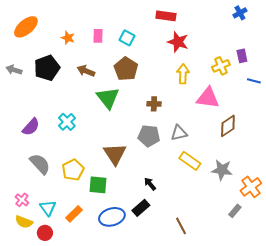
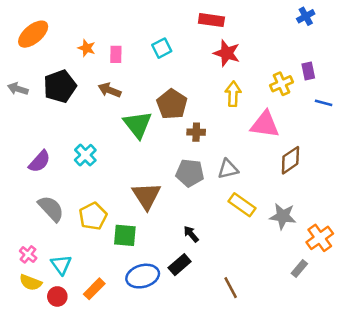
pink rectangle: (98, 36) -> (116, 54), moved
cyan square: (127, 38) -> (162, 48), turned 35
brown pentagon: (126, 69) -> (172, 104), moved
orange rectangle: (74, 214) -> (94, 289), moved

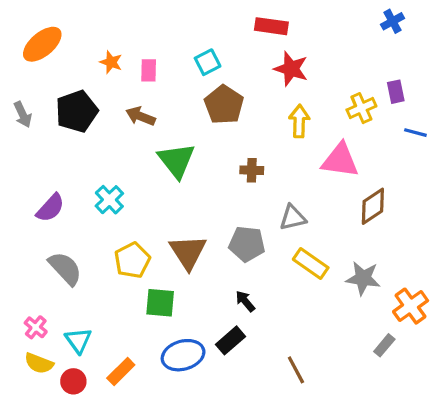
gray arrow: (18, 89) -> (23, 115), turned -132
brown pentagon: (172, 104) -> (224, 105), moved
gray pentagon: (190, 173) -> (247, 244), moved
yellow pentagon: (93, 216) -> (132, 260), moved

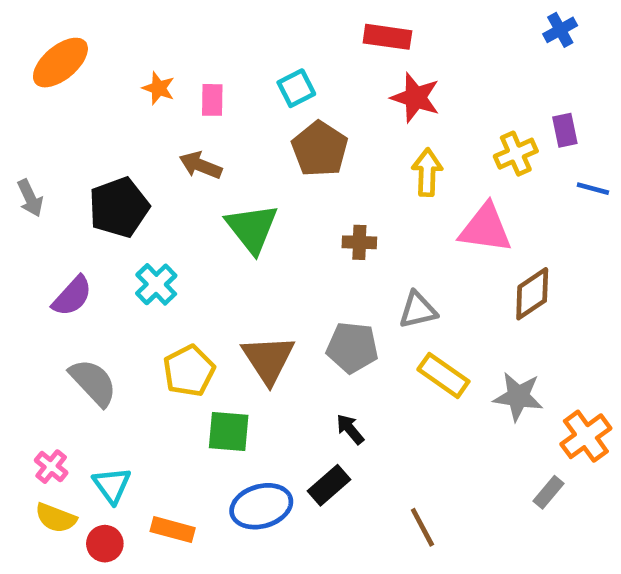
black pentagon: (77, 111) -> (119, 207), moved
gray arrow: (23, 115) -> (30, 198), moved
orange rectangle: (121, 372) -> (173, 530), turned 60

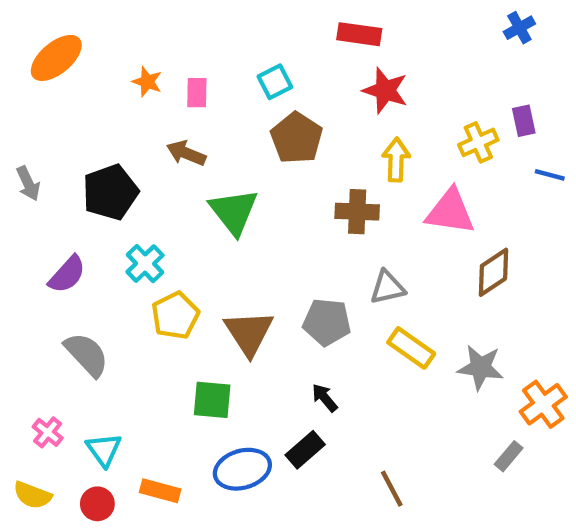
brown cross: (359, 242) -> (357, 212), moved, size x1.4
yellow pentagon: (189, 371) -> (175, 316), moved
yellow semicircle: (56, 518) -> (32, 495), moved

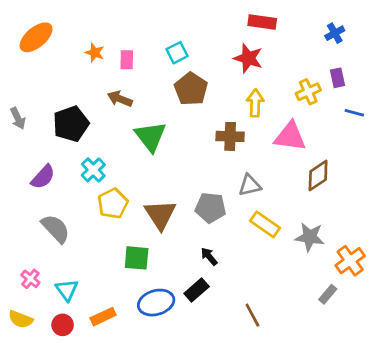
blue cross: (519, 28) -> (335, 33), moved
red rectangle: (359, 34) -> (262, 22), moved
orange rectangle: (160, 491) -> (103, 317), turned -40

